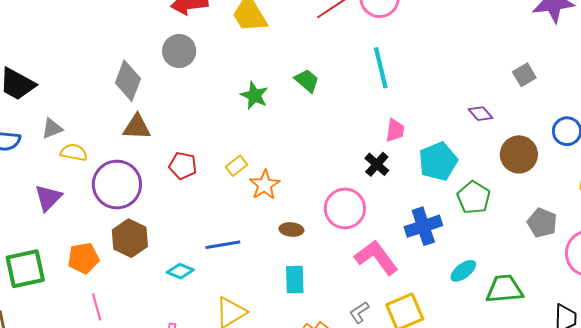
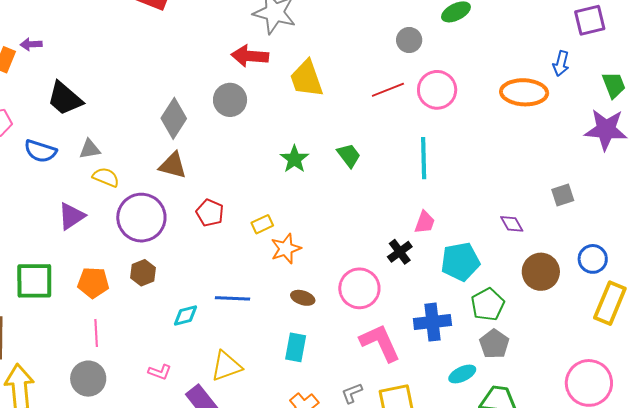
gray pentagon: (542, 223) -> (494, 344), moved
brown hexagon: (130, 238) -> (143, 273), size x0.7
cyan diamond: (180, 271) -> (185, 315), turned -48

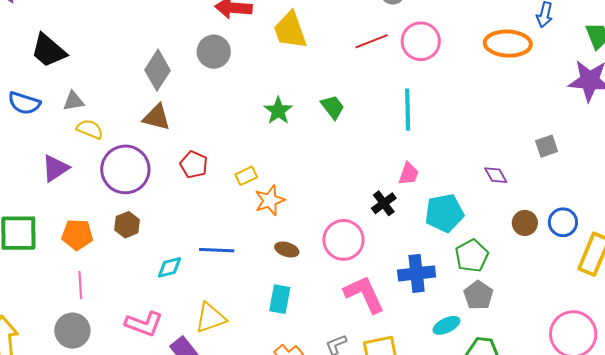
blue circle: (593, 259) -> (563, 222), moved
brown circle: (541, 272) -> (525, 223), size x0.7
pink L-shape: (160, 372) -> (144, 324), size x1.6

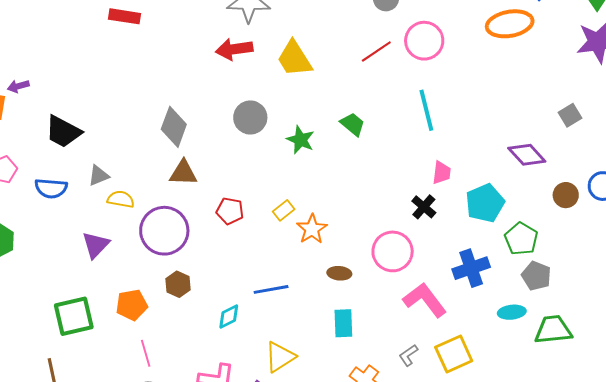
gray circle: (214, 52) -> (250, 117), moved
purple diamond: (496, 175) -> (527, 155), size x1.5
cyan ellipse: (446, 325) -> (512, 312), turned 32

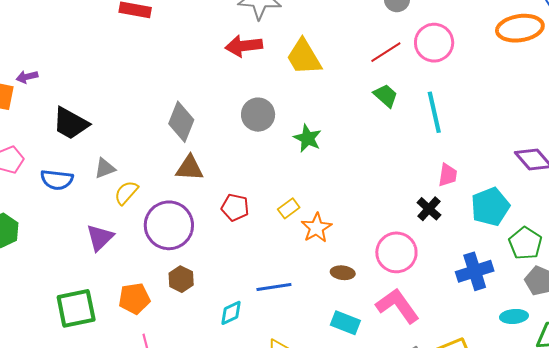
green trapezoid: (353, 124) -> (386, 96), moved
yellow semicircle: (121, 199) -> (126, 193), turned -60
pink L-shape: (425, 300) -> (398, 306), moved
cyan rectangle: (343, 323) -> (345, 323), turned -68

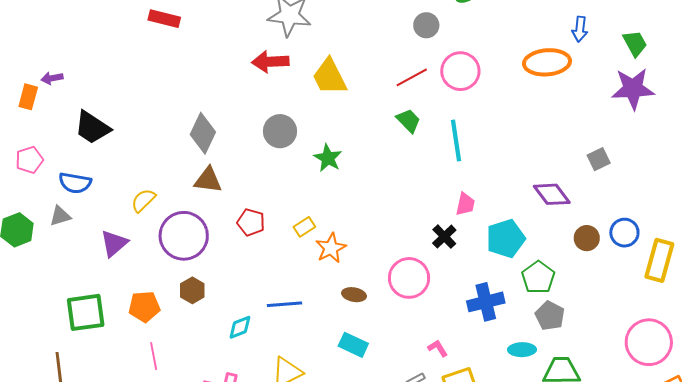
gray triangle: (105, 168) -> (60, 216), moved
pink L-shape: (398, 306) -> (438, 348), moved, size x0.5

